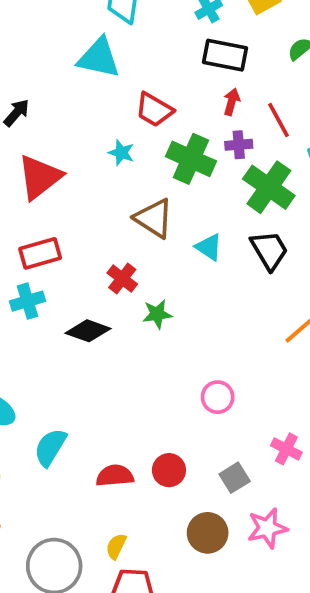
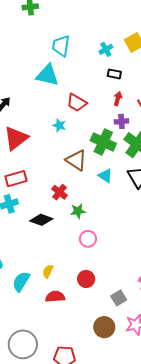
black rectangle: (225, 55) -> (114, 74), size x0.6
green cross: (191, 159) -> (103, 142), moved
pink circle: (218, 397) -> (88, 239), moved
red circle: (169, 470) -> (86, 279), moved
yellow semicircle: (116, 546) -> (48, 271), moved

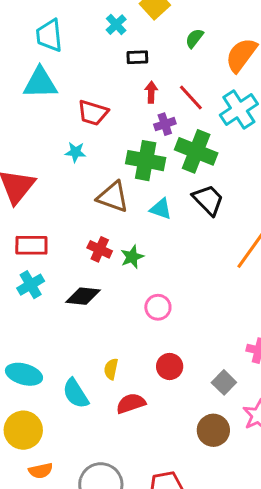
red rectangle: (16, 179) -> (31, 245), turned 30
green star: (78, 211) -> (132, 257), moved
cyan semicircle: (21, 281) -> (76, 393), turned -50

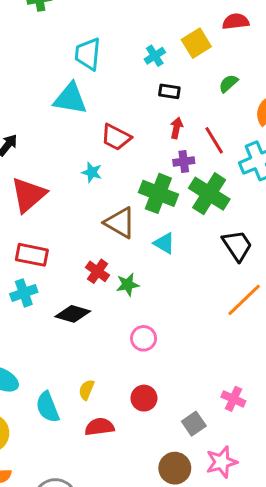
black trapezoid: (208, 200) -> (237, 246), moved

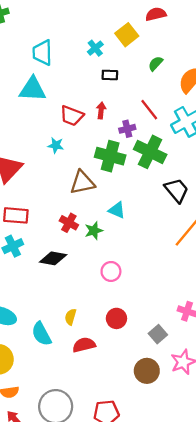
red arrow: (176, 128) -> (101, 110), moved
brown triangle: (120, 223) -> (82, 183), turned -36
cyan triangle: (164, 243) -> (117, 210), moved

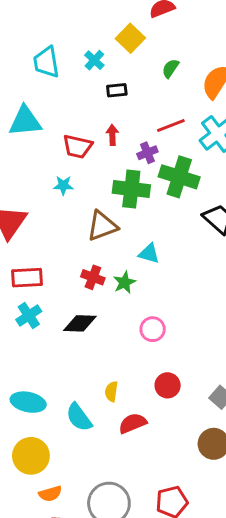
cyan trapezoid: (42, 53) -> (46, 62), moved
red line: (149, 110) -> (171, 125), turned -65

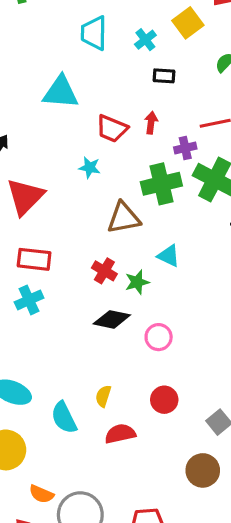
green cross: (131, 189) -> (161, 184), turned -30
black diamond: (80, 323) -> (112, 319), moved
orange semicircle: (50, 494) -> (41, 494), moved, turned 30

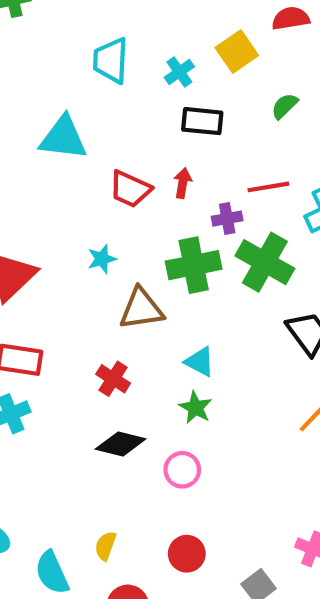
black rectangle: (164, 76) -> (202, 121), size x1.4
cyan star: (90, 168) -> (102, 259), moved, turned -30
green star: (137, 282) -> (196, 408), moved, turned -30

